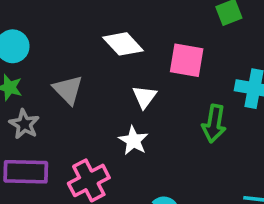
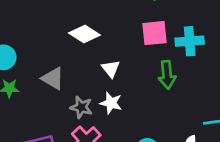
pink square: (187, 60) -> (154, 33), moved
gray star: (24, 124) -> (81, 107), moved

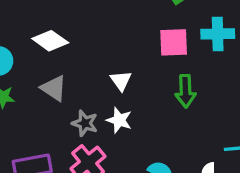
white diamond: (84, 34) -> (50, 41), moved
cyan cross: (190, 41) -> (218, 34), moved

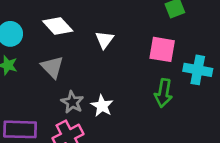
cyan cross: (218, 34) -> (198, 70), moved
white triangle: (121, 81) -> (105, 40), moved

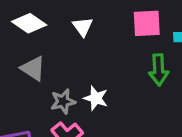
gray star: (72, 102) -> (63, 101), turned -30

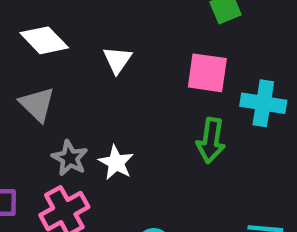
gray star: (63, 101) -> (70, 158), turned 30

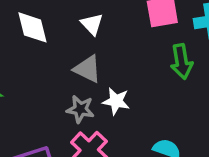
white diamond: (44, 40) -> (32, 27), turned 48
gray triangle: (37, 104) -> (87, 69), moved

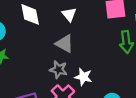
white star: (116, 101) -> (83, 77), moved

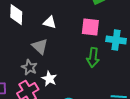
white triangle: (69, 14) -> (50, 22), turned -48

